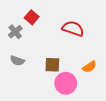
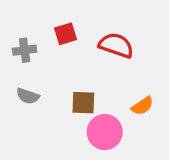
red square: (32, 17) -> (65, 34), moved, turned 32
gray cross: (15, 32) -> (25, 50), turned 32

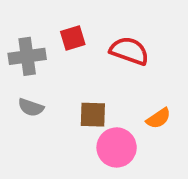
gray cross: (25, 50) -> (27, 56), size x1.4

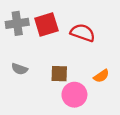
red square: (73, 38) -> (46, 25), size x1.5
gray cross: (27, 56) -> (17, 23), moved

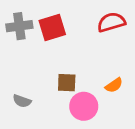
red semicircle: (83, 33) -> (111, 22), moved, turned -35
gray semicircle: (20, 69) -> (22, 101), moved

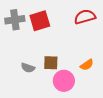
gray semicircle: (22, 101) -> (28, 68), moved

